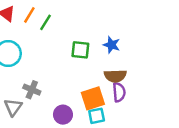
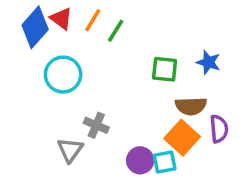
brown semicircle: (115, 76) -> (191, 106), moved
orange square: (93, 98) -> (182, 138), turned -30
cyan square: (97, 116) -> (165, 162), moved

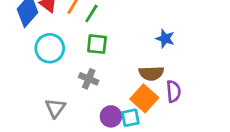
green square: (165, 69) -> (97, 44), moved
gray cross: (96, 125) -> (89, 79), moved

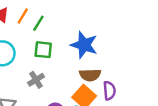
blue star: (165, 39) -> (84, 45), moved, size x1.6
gray cross: (89, 79) -> (36, 80), turned 35

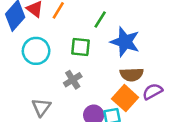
green line: (38, 23) -> (100, 19), moved
purple semicircle: (109, 91) -> (153, 91), turned -114

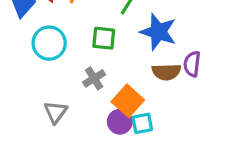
purple semicircle: (153, 91) -> (192, 64), moved, turned -54
orange square: (125, 98) -> (128, 101), moved

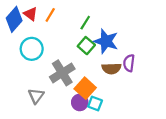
green square: (104, 38) -> (86, 46), moved, turned 35
gray cross: (94, 78) -> (62, 73), size x1.6
cyan square: (142, 123) -> (95, 103), turned 32

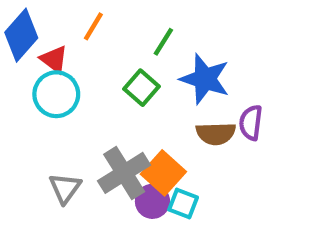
red triangle: (31, 14) -> (54, 59), moved
green square: (86, 46) -> (142, 88), moved
gray cross: (62, 73) -> (124, 173), moved

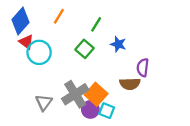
red triangle: (54, 59) -> (26, 42), moved
blue star: (205, 79) -> (118, 44), size x0.6
brown semicircle: (216, 134) -> (130, 84), moved

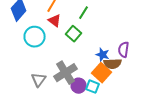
red triangle: (26, 42) -> (55, 21), moved
blue star: (118, 44) -> (103, 55), moved
orange square: (96, 94) -> (102, 73), moved

